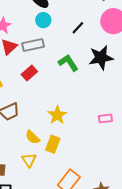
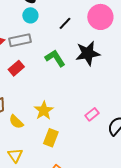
pink rectangle: (105, 119) -> (92, 114), turned -32
yellow semicircle: (32, 137) -> (16, 122), moved
yellow rectangle: (53, 144) -> (51, 138), moved

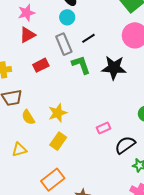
black line: (65, 23) -> (88, 38), moved
gray rectangle: (20, 40) -> (64, 44), moved, turned 65
yellow triangle: (15, 155) -> (19, 150), turned 35

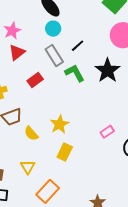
black star: (114, 68) -> (108, 70), turned -30
yellow triangle: (19, 150) -> (28, 167), turned -35
orange rectangle: (53, 180) -> (48, 191), moved

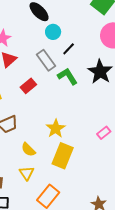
cyan circle: (53, 29) -> (53, 32), moved
yellow semicircle: (31, 134) -> (28, 150), moved
yellow rectangle: (65, 152) -> (63, 156), size x1.4

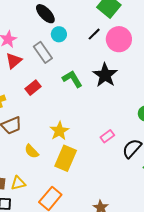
black line: (69, 49) -> (94, 34), moved
gray rectangle: (46, 60) -> (43, 52), moved
yellow triangle: (27, 173) -> (18, 183), moved, turned 49

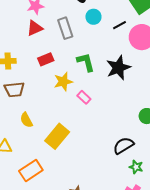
cyan circle: (59, 34) -> (93, 17), moved
yellow star: (59, 131) -> (63, 82), moved
pink rectangle: (107, 136) -> (84, 97), moved, turned 64

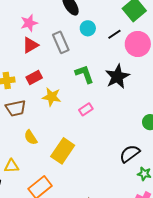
red rectangle: (46, 59) -> (34, 77), moved
yellow star: (63, 82) -> (52, 97), moved, turned 30
pink rectangle: (84, 97) -> (86, 109), turned -72

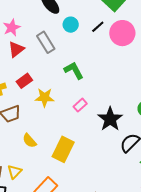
black star: (117, 77) -> (110, 119), moved
yellow triangle: (11, 166) -> (15, 172), turned -35

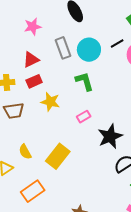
cyan circle: (71, 25) -> (89, 50), moved, size x1.5
red triangle: (16, 49) -> (31, 60), moved
yellow semicircle: (29, 141) -> (25, 152), moved

